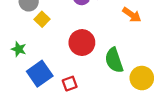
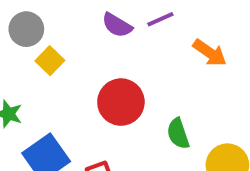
green semicircle: (114, 60) -> (178, 134), size x0.7

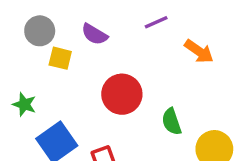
purple semicircle: (117, 25) -> (94, 34), moved
yellow square: (50, 61) -> (60, 58), turned -30

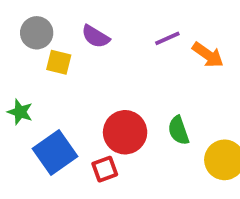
purple line: (156, 22) -> (167, 38), moved
red circle: (122, 94) -> (125, 132), moved

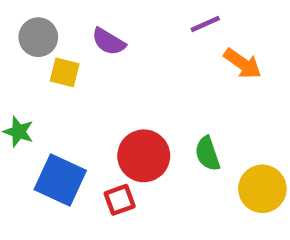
purple line: (167, 38) -> (205, 24), moved
blue square: (55, 152) -> (60, 180), turned -30

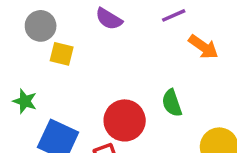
purple semicircle: (109, 42) -> (109, 19), moved
green semicircle: (207, 154) -> (172, 103), moved

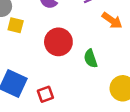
red circle: (125, 120) -> (58, 42), moved

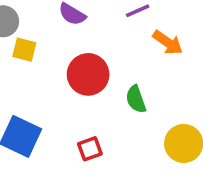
red square: (45, 94) -> (90, 149), moved

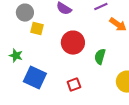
green semicircle: (136, 99) -> (100, 57), turned 35

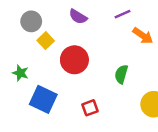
yellow square: (37, 29) -> (46, 41), turned 32
red circle: (73, 43) -> (74, 60), moved

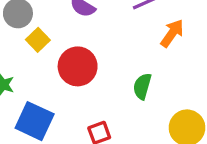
orange arrow: (143, 36) -> (172, 33), turned -90

